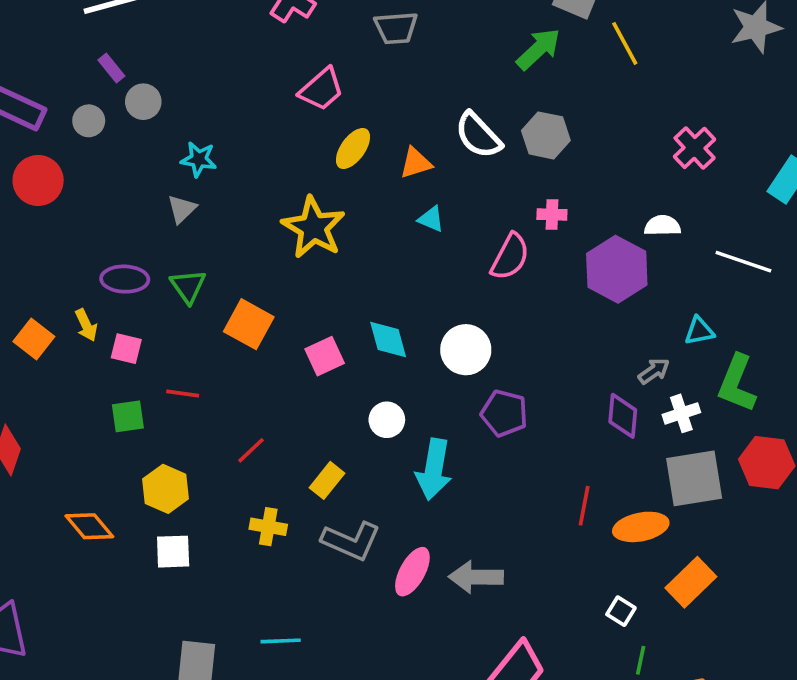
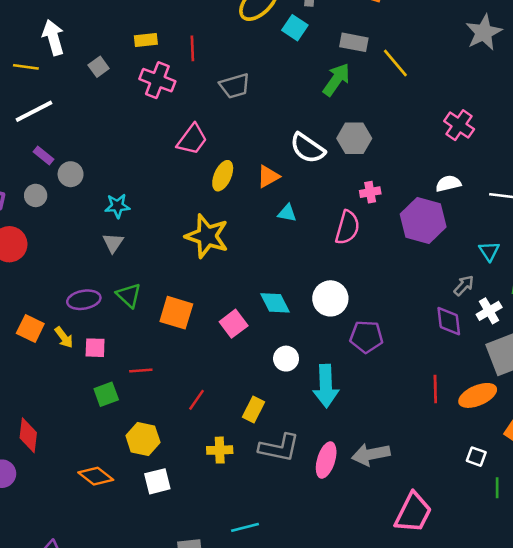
cyan triangle: (699, 331) -> (489, 251), turned -40
orange square: (34, 339) -> (30, 329), moved

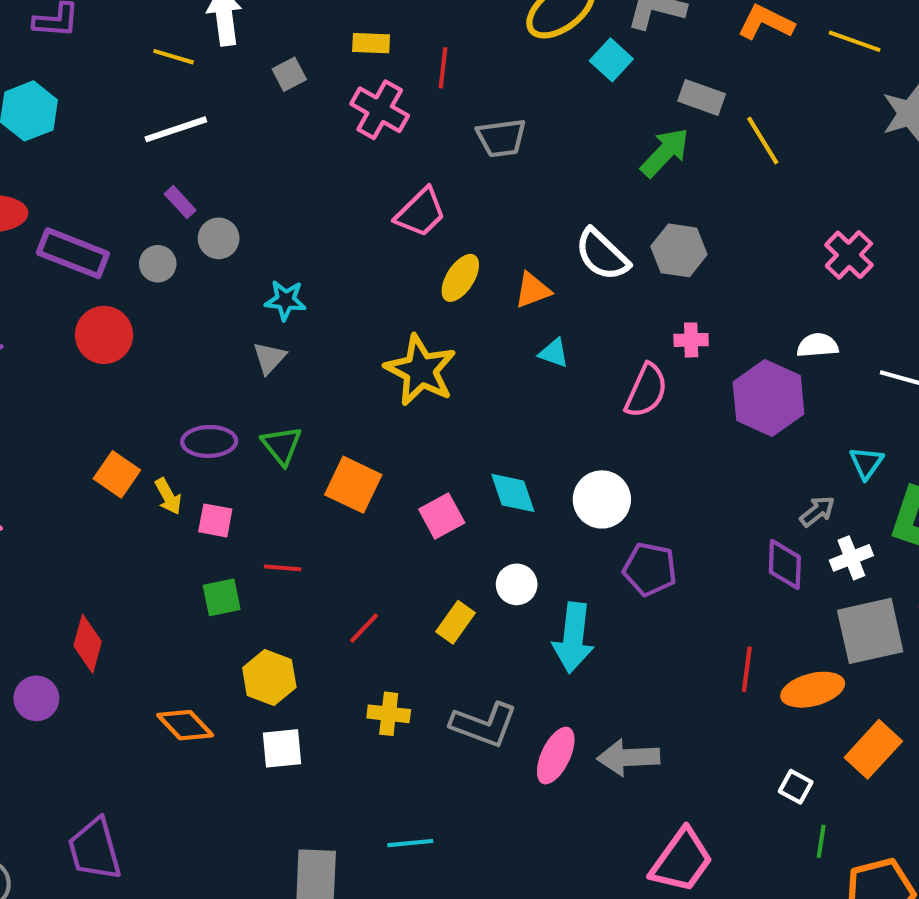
yellow rectangle: (253, 409) -> (455, 622), moved

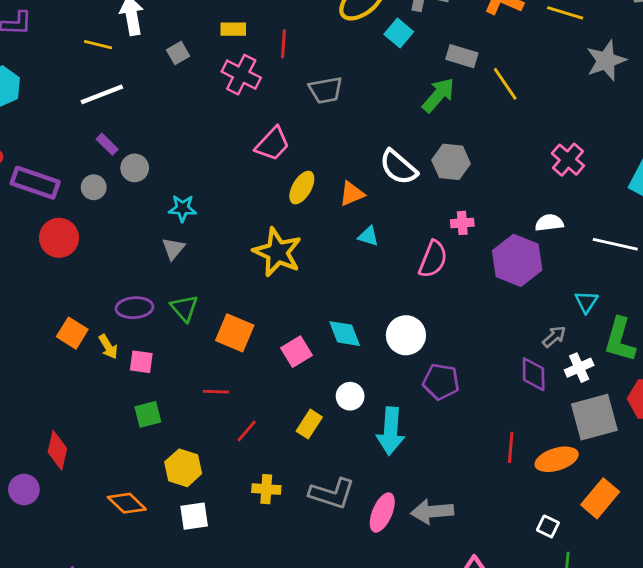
red line: (283, 568) -> (216, 392), moved

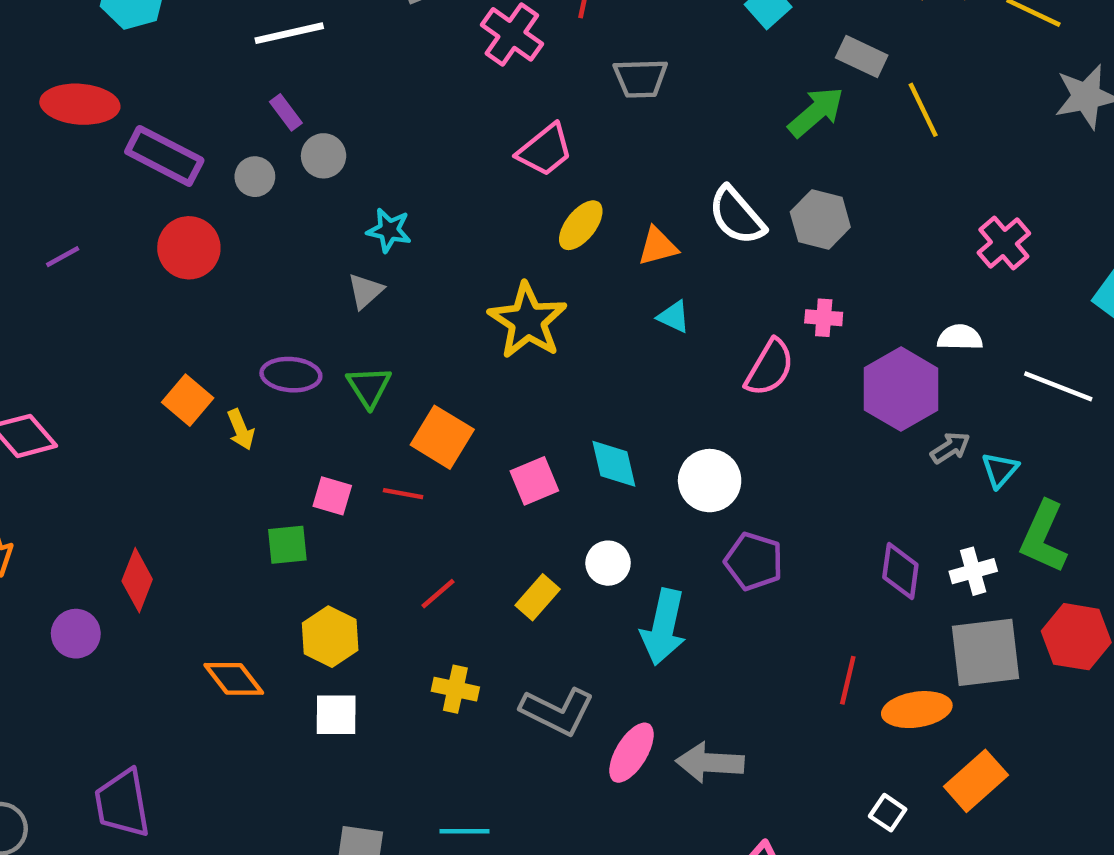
gray arrow: (554, 337) -> (950, 448), moved
pink square: (141, 362) -> (332, 496), moved
red line: (216, 392) -> (403, 494), moved

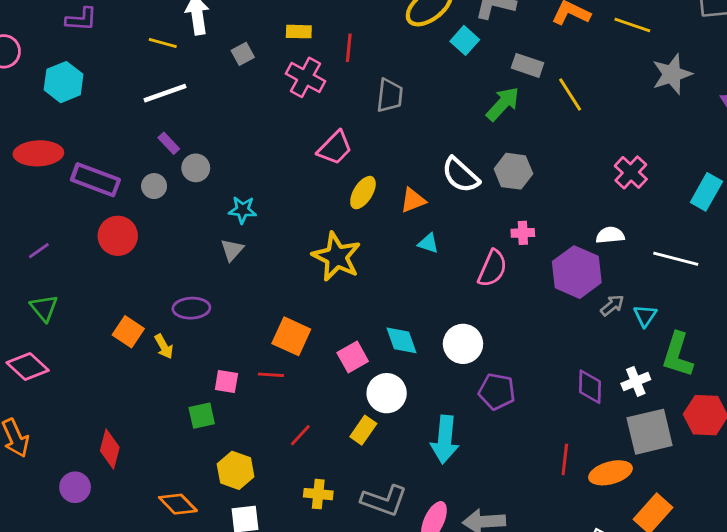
gray trapezoid: (641, 78) -> (390, 95), turned -75
green triangle: (369, 387) -> (44, 308), moved
white circle: (608, 563) -> (387, 393), moved, size x1.4

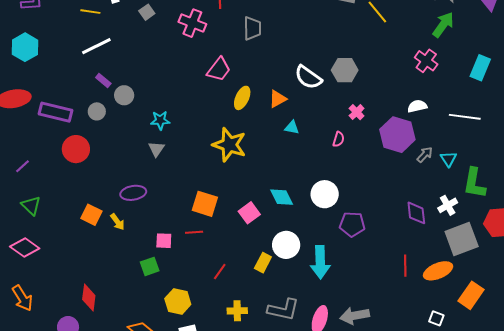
green arrow: (503, 104) -> (443, 25), moved
pink cross: (523, 233) -> (357, 112), turned -35
pink semicircle: (492, 268) -> (338, 139), size x0.6
white circle: (387, 393) -> (286, 245), moved

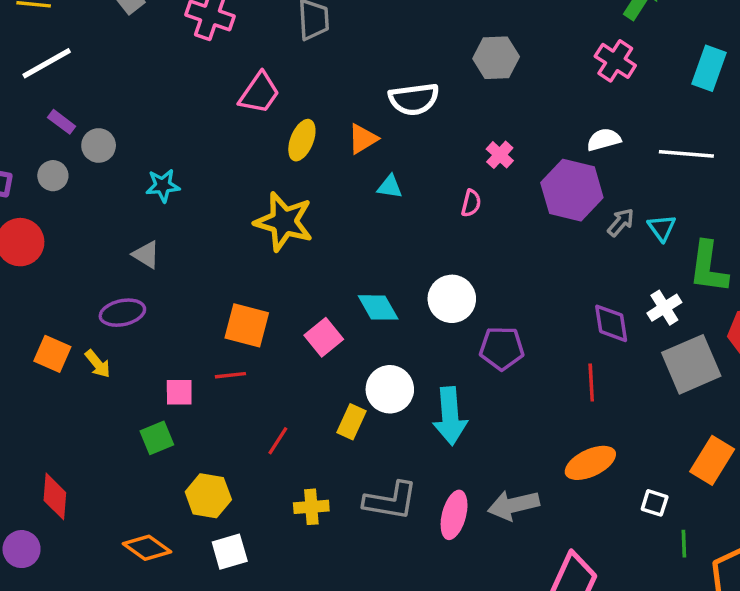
gray hexagon: (345, 70) -> (496, 58), moved
white semicircle: (308, 77) -> (414, 99), turned -40
gray triangle: (156, 149) -> (146, 255), moved, turned -30
red line: (405, 266) -> (591, 382), moved
orange ellipse: (438, 271) -> (590, 463), moved

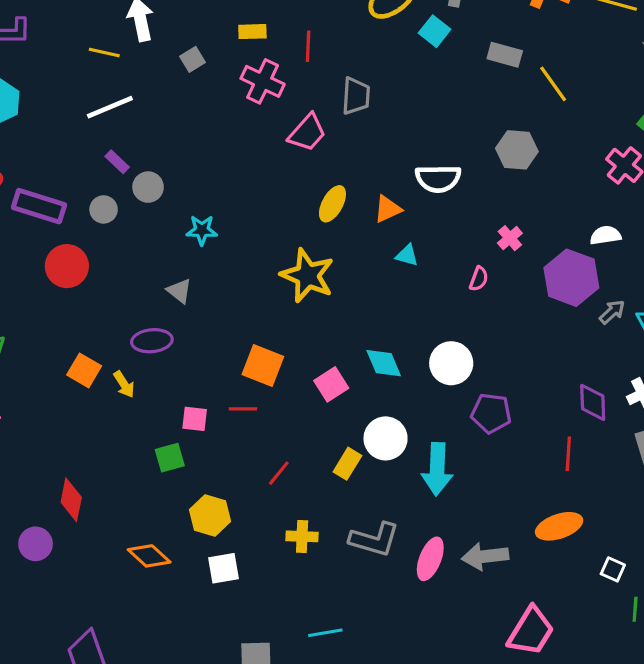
pink trapezoid: (259, 93) -> (307, 133), moved

